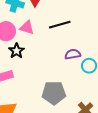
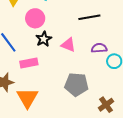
pink triangle: (27, 28) -> (68, 45), moved

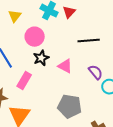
purple semicircle: (99, 48) -> (96, 72), turned 49
pink rectangle: (29, 63) -> (24, 80), turned -54

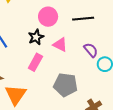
pink circle: (35, 37) -> (48, 17), moved
pink rectangle: (24, 80) -> (35, 62), moved

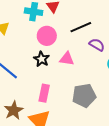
purple semicircle: (91, 50) -> (97, 45), moved
pink rectangle: (35, 62) -> (44, 93), moved

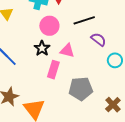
pink rectangle: (44, 93) -> (53, 70), moved

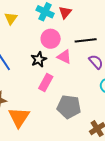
pink triangle: (67, 51) -> (64, 57), moved

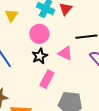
pink circle: (51, 39) -> (39, 34), moved

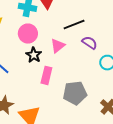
pink triangle: (65, 53) -> (58, 46), turned -49

